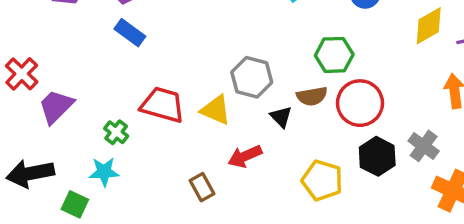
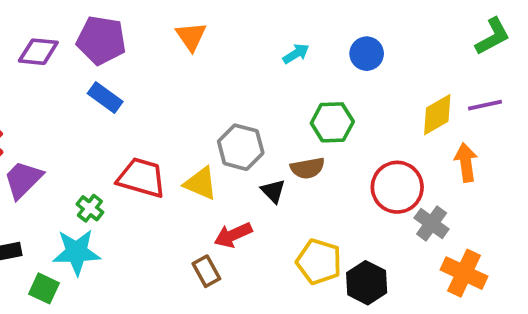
yellow diamond: (429, 26) -> (437, 115), moved
red circle: (360, 103) -> (397, 187), moved
black hexagon: (377, 156) -> (367, 283), moved
cyan star: (104, 172) -> (77, 252), size x1.4
brown rectangle: (202, 187) -> (206, 271), moved

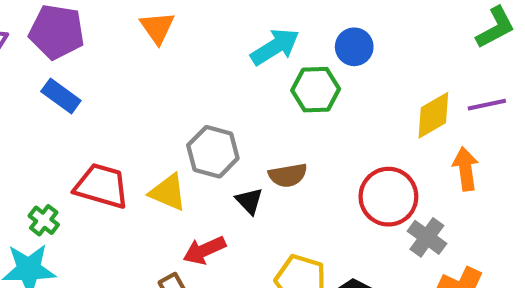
cyan arrow: (296, 54) -> (275, 47), size x1.6
green hexagon: (332, 122) -> (316, 90), moved

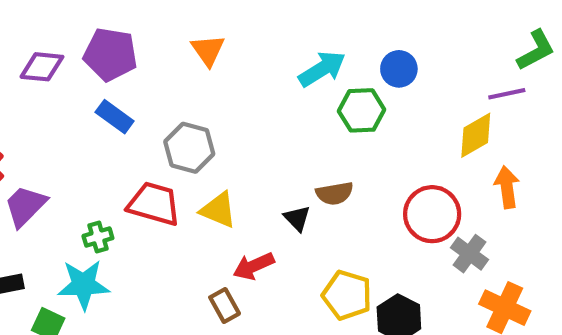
purple line: (487, 105) -> (507, 94), moved
gray hexagon: (213, 152) -> (189, 148), moved
green cross: (44, 220) -> (98, 237), turned 36

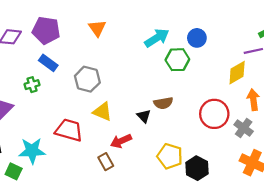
red trapezoid: (154, 204) -> (69, 130), moved
green cross: (98, 237) -> (32, 85), moved
gray cross: (469, 254) -> (244, 128), moved

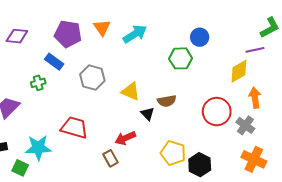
purple pentagon: (46, 30) -> (68, 34), moved
cyan arrow: (157, 38) -> (135, 34), moved
yellow triangle: (103, 112) -> (131, 91), moved

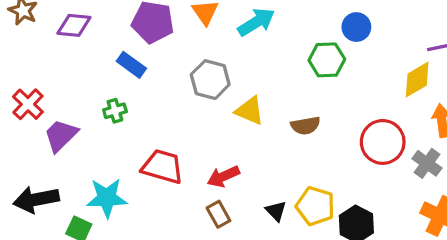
gray hexagon: (92, 78) -> (210, 80), moved
green cross: (38, 83) -> (115, 111), moved
black triangle: (148, 114) -> (276, 211), moved
red arrow: (125, 138) -> (223, 176), moved

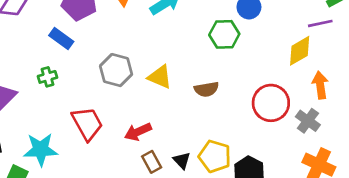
gray hexagon: (210, 80) -> (116, 70), moved
red trapezoid: (163, 167) -> (87, 123), turned 45
brown rectangle: (218, 214) -> (152, 162), moved

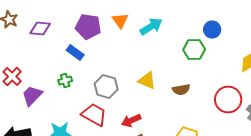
gray hexagon: (116, 70) -> (106, 87), moved
red trapezoid: (87, 123) -> (94, 115), turned -32

